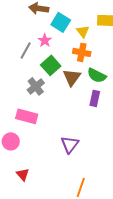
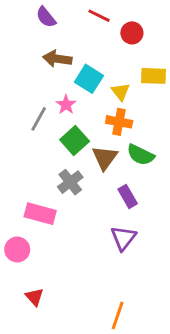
gray cross: (36, 86) -> (70, 182), moved
purple rectangle: (95, 98) -> (128, 196), moved, turned -42
purple triangle: (70, 144) -> (123, 238), moved

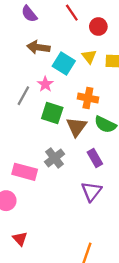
red line: (99, 16) -> (72, 13), turned 30
yellow triangle: (120, 92) -> (89, 57), moved
green square: (75, 140) -> (52, 113), turned -30
gray cross: (70, 182) -> (55, 158), moved

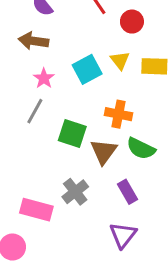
brown arrow: (38, 47) -> (33, 41), moved
cyan square: (64, 63) -> (87, 69), turned 30
pink star: (45, 84) -> (44, 78), moved

